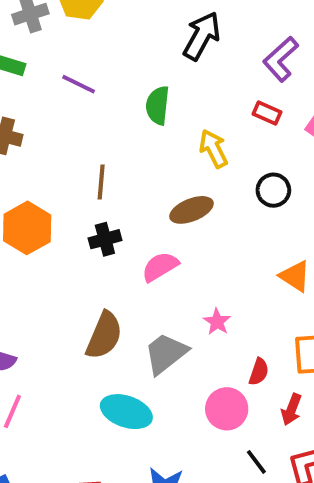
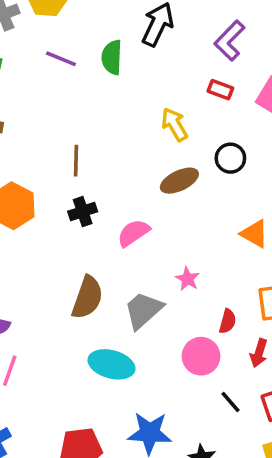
purple line: (79, 84) -> (61, 59), moved
green semicircle: (158, 105) -> (112, 57), moved
brown ellipse: (191, 210) -> (179, 181), moved

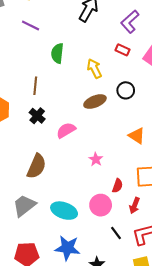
green semicircle: (112, 57) -> (57, 53), moved
black cross: (83, 212) -> (37, 116), turned -35
gray trapezoid: (143, 310) -> (24, 206), moved
cyan ellipse: (111, 364) -> (64, 211), moved

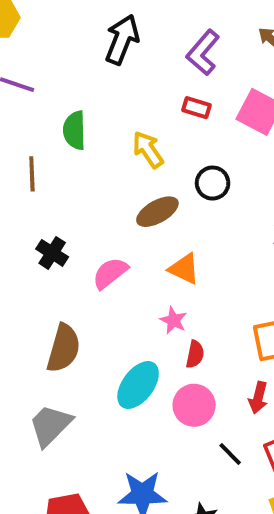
brown line: (35, 86) -> (32, 174), moved
orange triangle: (137, 136) -> (184, 269), moved
red semicircle: (118, 186) -> (195, 354), moved
cyan ellipse: (64, 211) -> (138, 385), moved, turned -65

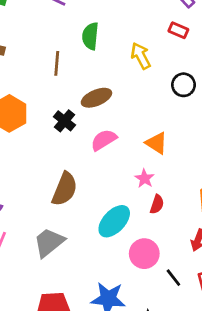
brown ellipse: (157, 212) -> (96, 98), moved
pink circle: (194, 405) -> (144, 254), moved

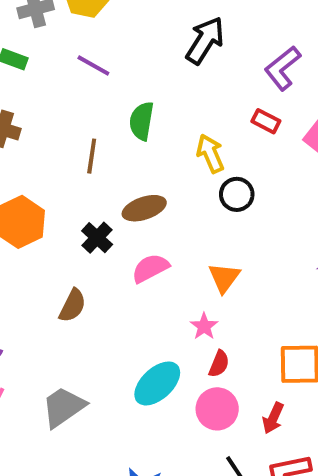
black circle: (183, 85) -> (237, 194), moved
orange triangle: (156, 143) -> (224, 278), turned 30
brown semicircle: (65, 189) -> (73, 306), moved, size x0.7
pink circle: (144, 254) -> (217, 409), moved

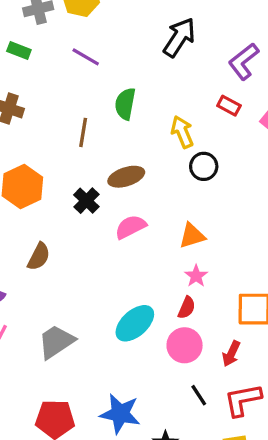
orange triangle: (224, 278) -> (192, 236), turned 36
brown semicircle: (73, 306) -> (39, 257), moved
pink star: (204, 326) -> (196, 276), moved

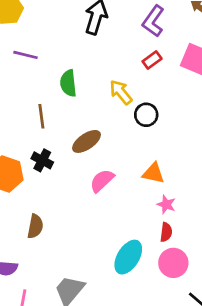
red rectangle: (229, 106) -> (152, 60), turned -48
black cross: (86, 201) -> (42, 160), moved
orange triangle: (192, 236) -> (153, 173), turned 45

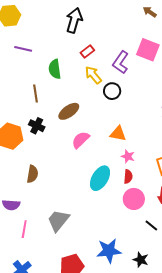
purple L-shape: (153, 21) -> (121, 62), moved
red rectangle: (152, 60) -> (87, 52), moved
cyan ellipse: (128, 257) -> (100, 178), moved

